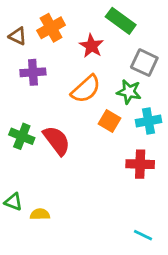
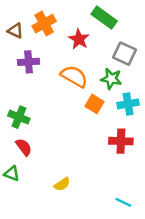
orange semicircle: (86, 89) -> (74, 76), turned -108
red semicircle: (57, 140) -> (24, 147), moved, size x0.7
yellow semicircle: (40, 214) -> (62, 184), moved, turned 147

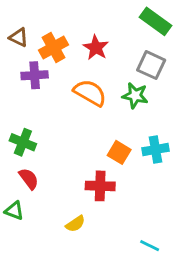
green rectangle: (104, 18) -> (155, 21), moved
orange cross: (44, 24) -> (54, 48), moved
orange square: (94, 104) -> (119, 152), moved
cyan cross: (128, 104) -> (155, 150), moved
red cross: (121, 141) -> (100, 186), moved

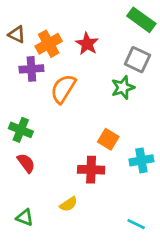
orange semicircle: (90, 93) -> (63, 89), moved, turned -88
green star: (135, 96) -> (123, 87), turned -30
cyan cross: (155, 150) -> (141, 160), moved
green triangle: (14, 211) -> (25, 217), moved

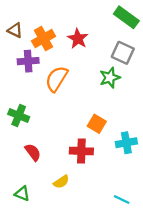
red semicircle: (26, 163) -> (33, 152), moved

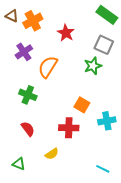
brown triangle: (15, 30) -> (12, 16), moved
orange cross: (44, 39) -> (33, 21), moved
purple cross: (28, 61) -> (24, 52), turned -30
green cross: (19, 116) -> (28, 95), moved

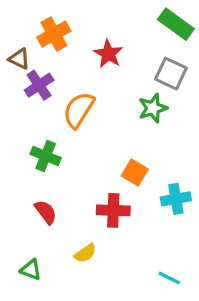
brown triangle: (12, 16) -> (19, 59), moved

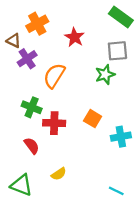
gray square: (171, 74) -> (117, 51), turned -30
red cross: (113, 210) -> (54, 123), moved
green triangle: (31, 270) -> (21, 185), size x1.5

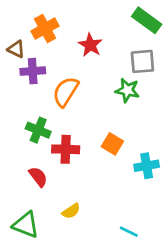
purple cross: (27, 59) -> (33, 71), turned 30
green star: (105, 75) -> (127, 90), turned 30
cyan line: (116, 191) -> (129, 232), moved

